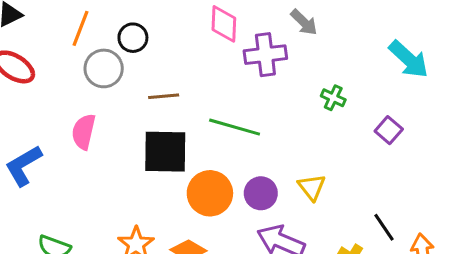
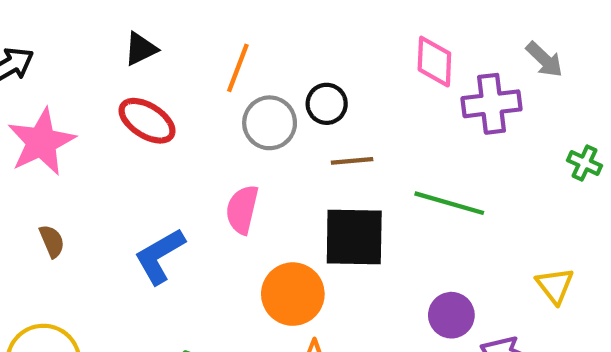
black circle: (133, 38) -> (327, 104), moved
orange circle: (210, 193) -> (293, 294), moved
purple circle: (261, 193) -> (451, 315), moved

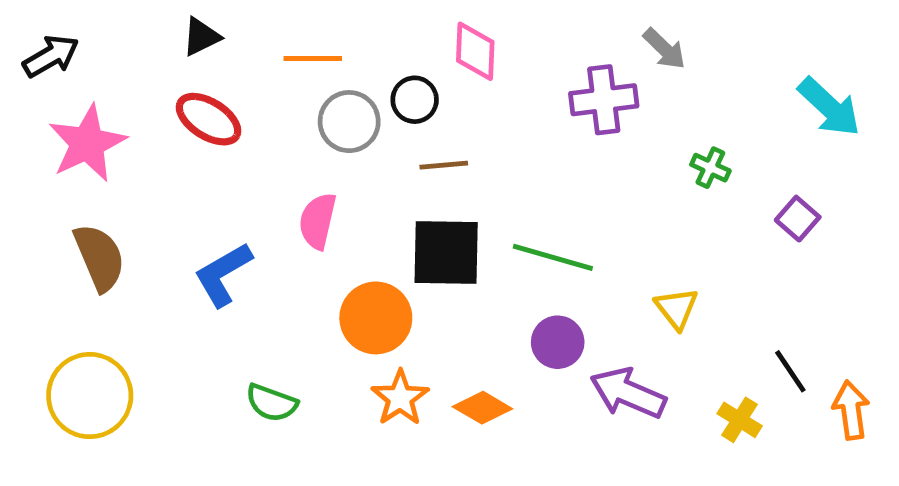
pink diamond: (434, 62) -> (475, 51), moved
orange line: (238, 68) -> (313, 59), turned 69
green line: (449, 203) -> (553, 257), moved
brown semicircle: (52, 241) -> (99, 257), size x1.8

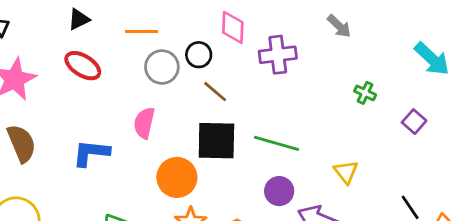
purple cross: (604, 100) -> (278, 55), moved
brown line: (444, 165) -> (215, 92), turned 45
blue L-shape: (223, 274) -> (91, 153), turned 36

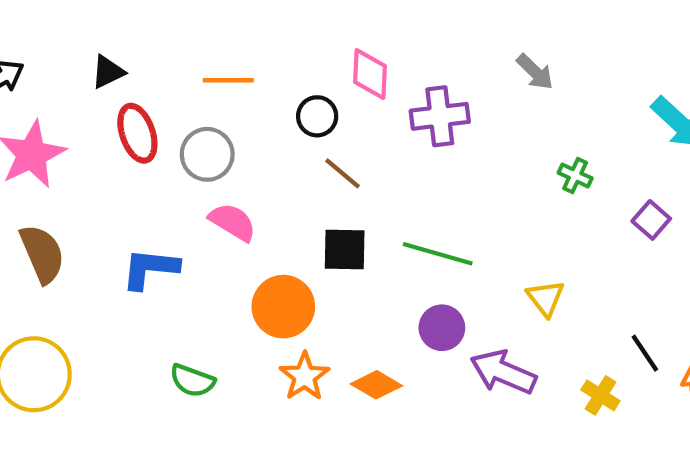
black triangle: (79, 19) -> (108, 72), moved
red ellipse: (83, 66) -> (137, 133), turned 39
gray circle: (162, 67) -> (207, 154), moved
pink semicircle: (144, 123) -> (233, 222), turned 108
black square: (216, 141) -> (345, 250), size x0.7

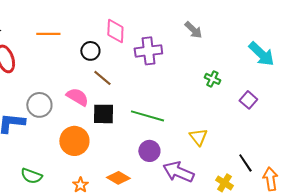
gray circle: (207, 154) -> (39, 105), moved
pink semicircle: (233, 222) -> (77, 97), moved
orange star: (304, 376) -> (80, 185), moved, size x0.7

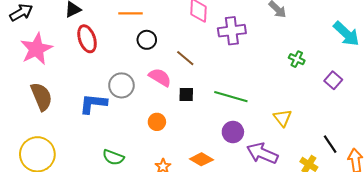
black circle: (90, 51) -> (147, 40), moved
black square: (103, 114) -> (186, 95), size x0.7
orange circle: (74, 141) -> (157, 122), size x0.6

